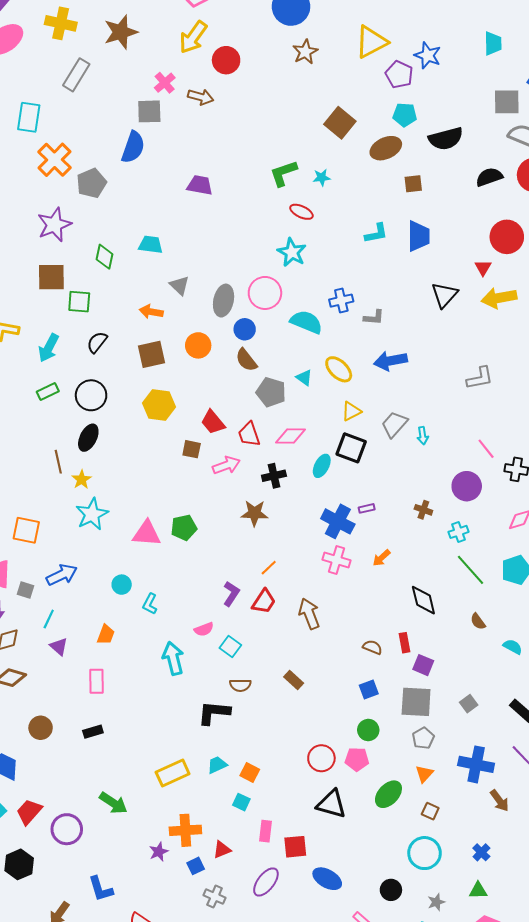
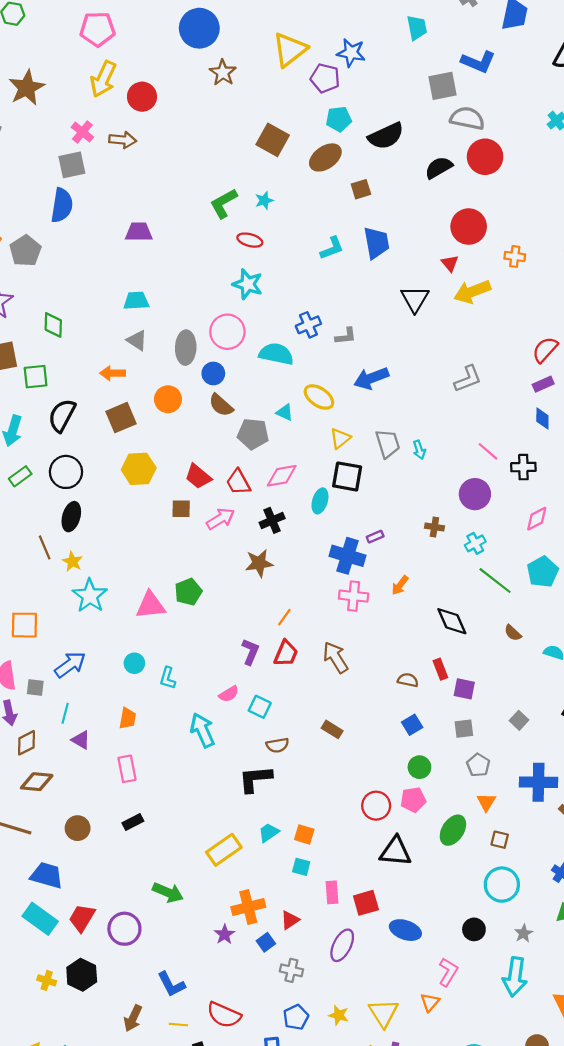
cyan trapezoid: (151, 245) -> (136, 301), moved
black semicircle: (97, 342) -> (62, 415), size x1.4
gray trapezoid: (394, 424) -> (388, 444), turned 132
gray square: (416, 702) -> (464, 729), size x0.6

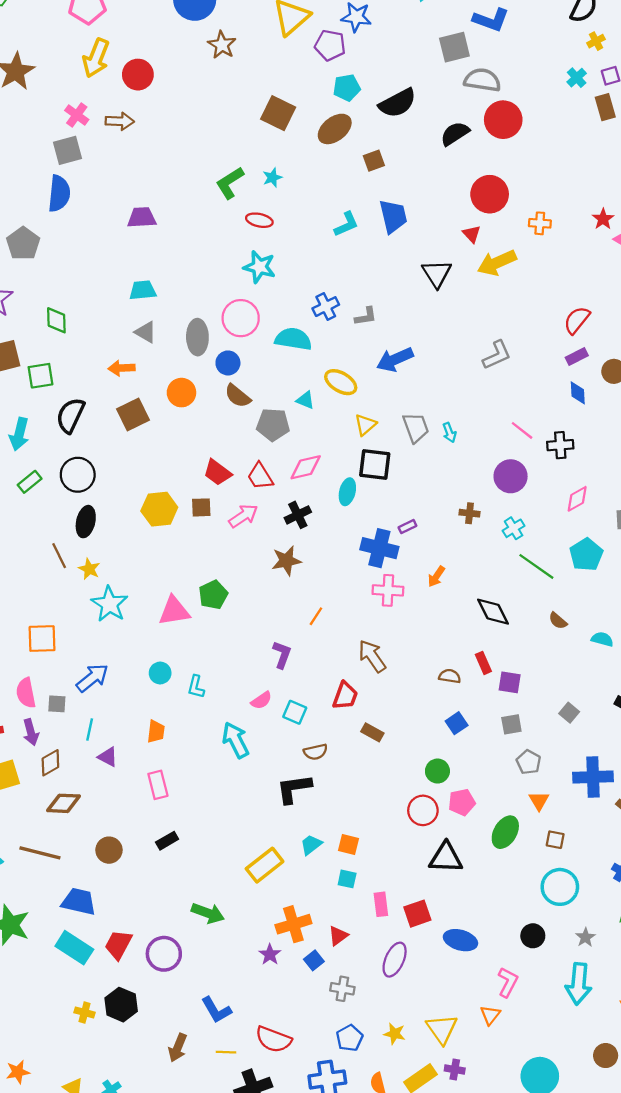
yellow hexagon: (139, 469) -> (159, 509), moved
red trapezoid: (286, 653) -> (345, 696), moved
green circle: (419, 767) -> (437, 771), moved

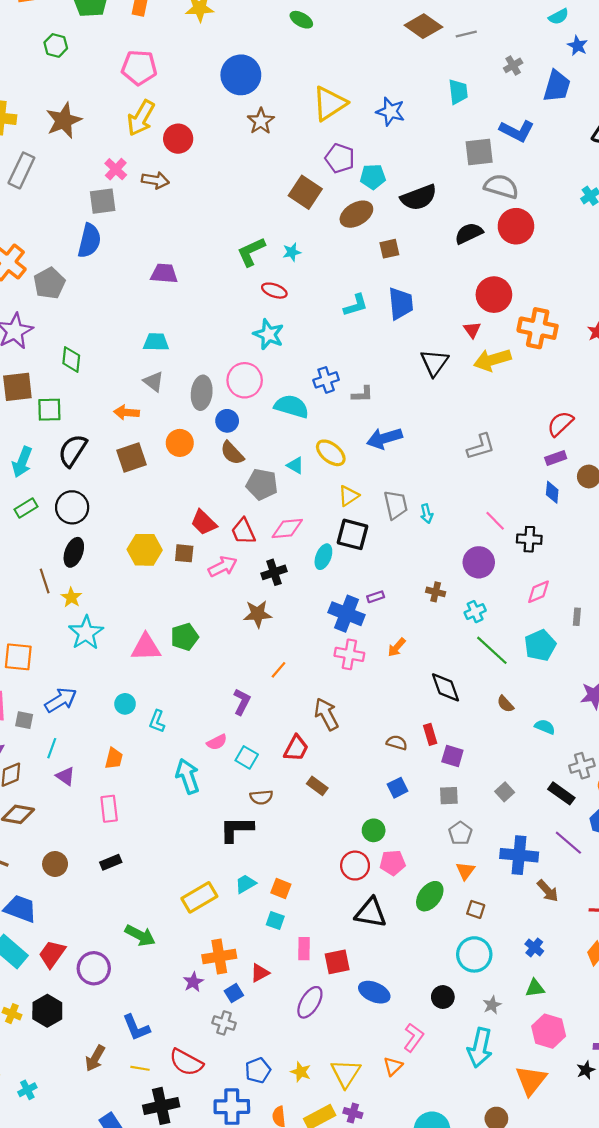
purple pentagon: (330, 45) -> (340, 158), moved
orange cross: (540, 223) -> (538, 328), size x1.8
gray cross: (342, 989) -> (224, 1023), moved

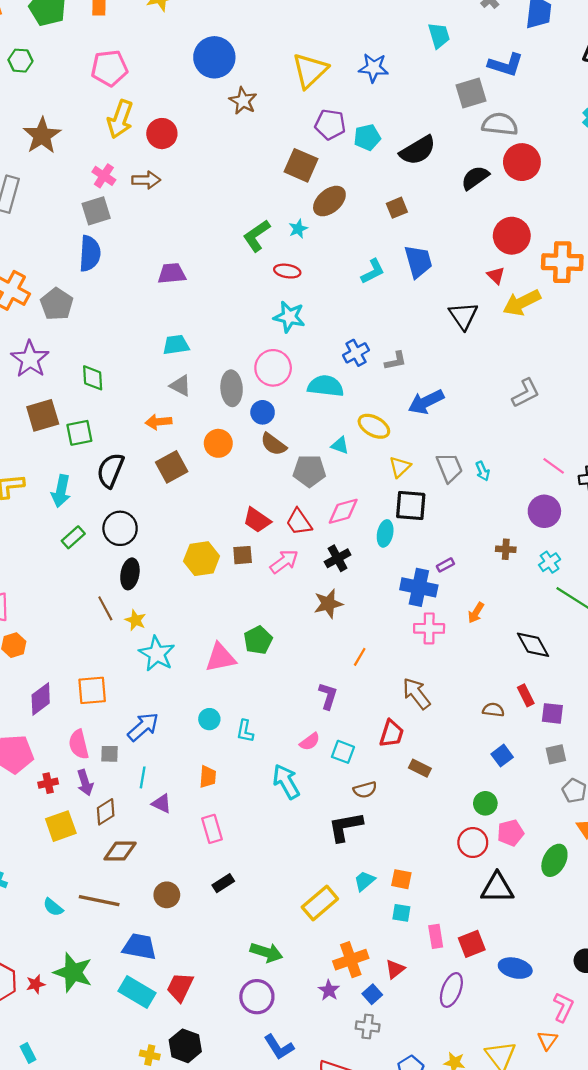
brown ellipse: (356, 214) -> (329, 201), moved
purple circle: (94, 968) -> (257, 997), moved

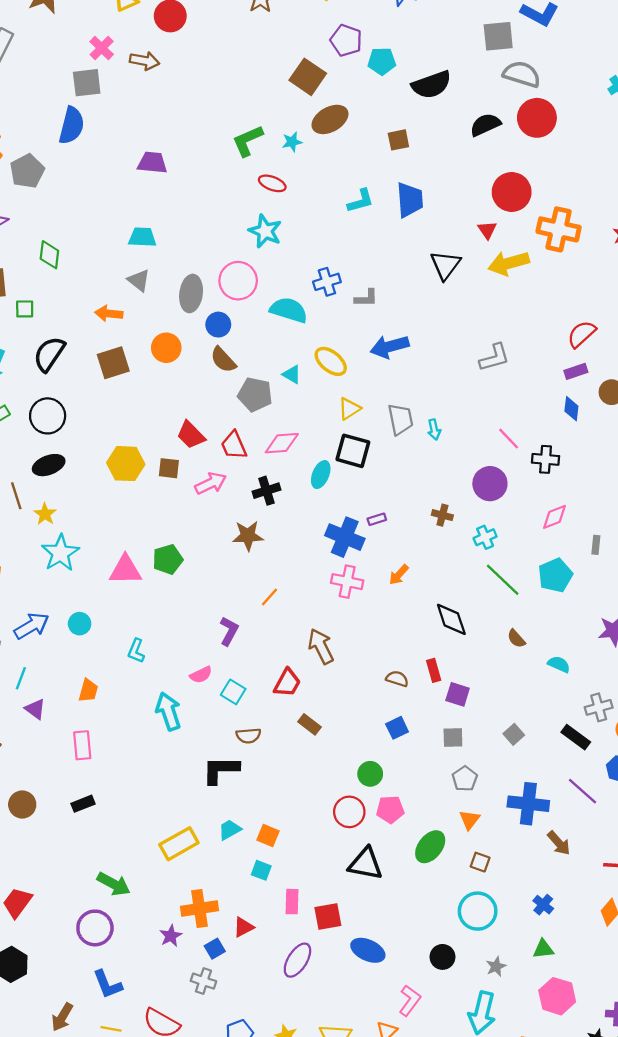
green square: (79, 433) -> (25, 309), size x0.7
black ellipse: (130, 574) -> (49, 465), turned 48
cyan circle: (209, 719) -> (80, 624), moved

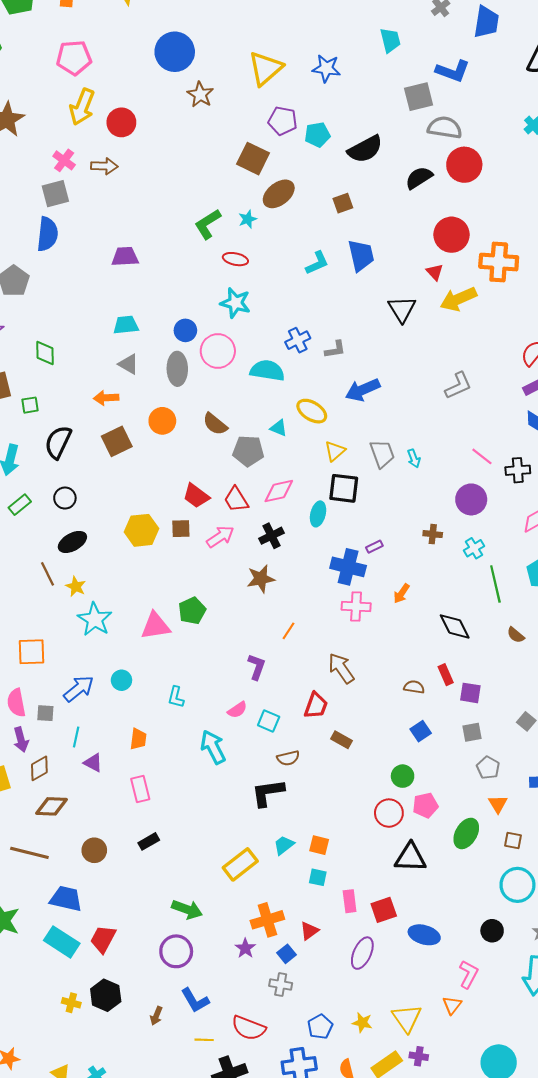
blue circle: (218, 325) -> (185, 330), moved
black circle: (48, 416) -> (65, 498), size x0.7
green line: (503, 580) -> (495, 584), turned 42
brown arrow: (62, 1017) -> (156, 1016), moved, size x0.7

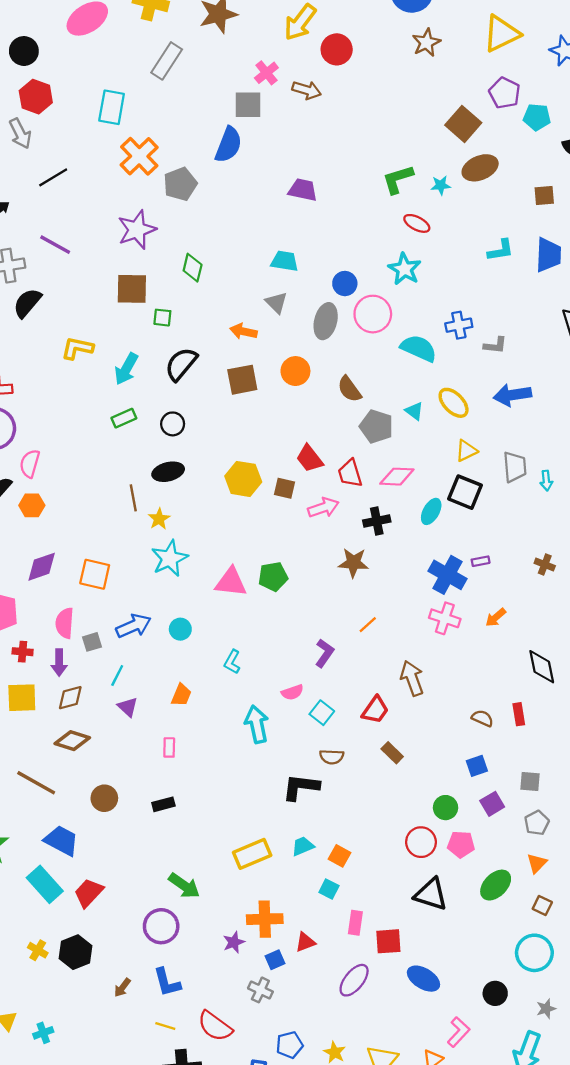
purple square: (470, 693) -> (492, 804), moved, turned 35
gray square: (45, 713) -> (92, 642), turned -36
pink rectangle: (140, 789) -> (169, 747), size x0.7

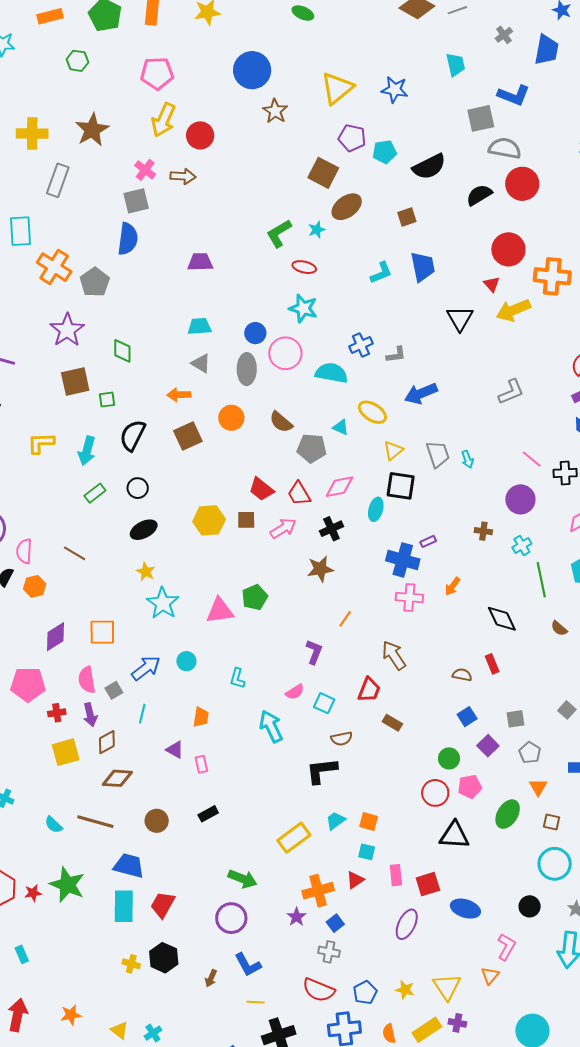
brown line: (133, 498) -> (75, 553), moved, turned -35
purple triangle: (128, 707) -> (175, 750), moved
cyan rectangle: (45, 884) -> (124, 906), turned 56
red triangle: (305, 942) -> (355, 880), moved
red semicircle: (215, 1026) -> (319, 990), moved

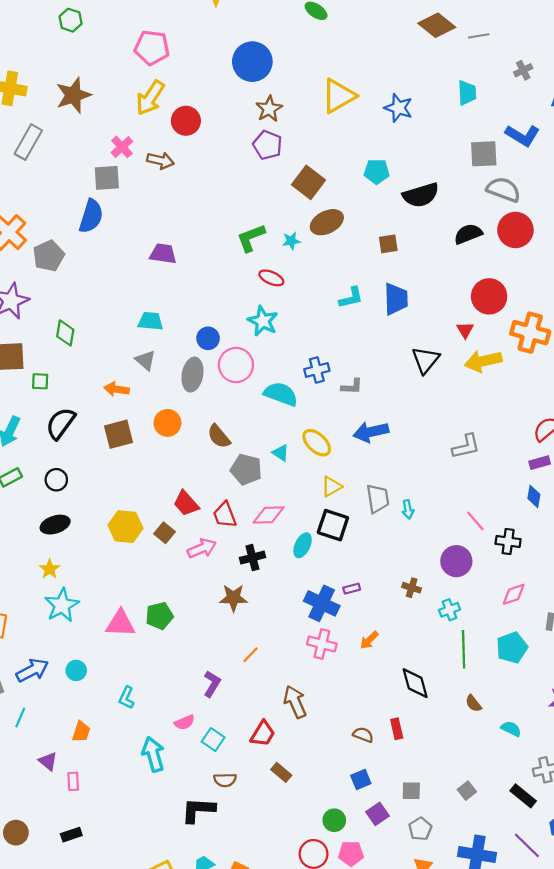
purple pentagon: (352, 138) -> (267, 145), moved
brown square: (246, 520) -> (165, 533), turned 30

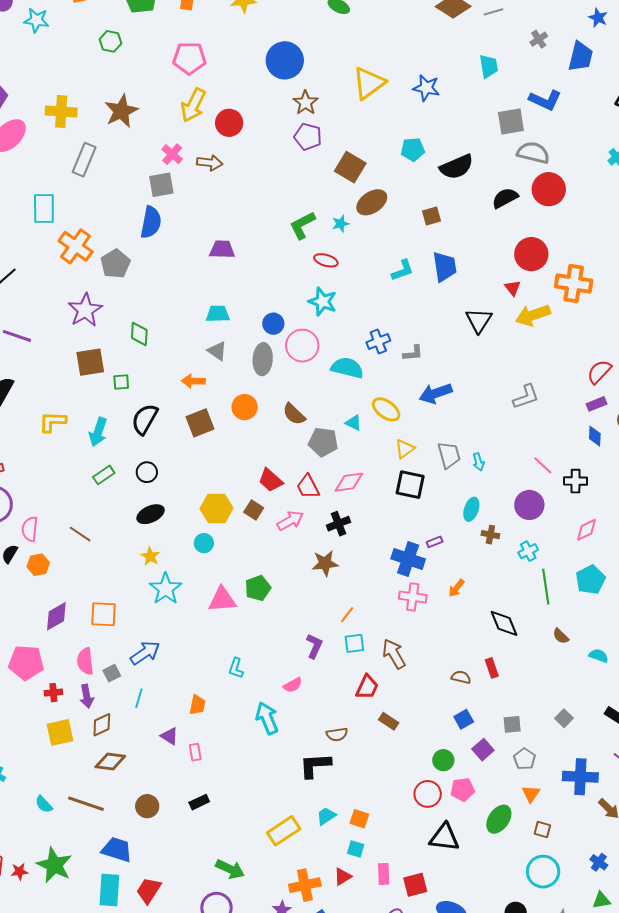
cyan ellipse: (303, 545) -> (471, 509), moved
cyan circle: (76, 670) -> (204, 543), moved
cyan square: (213, 740) -> (354, 643), moved, turned -35

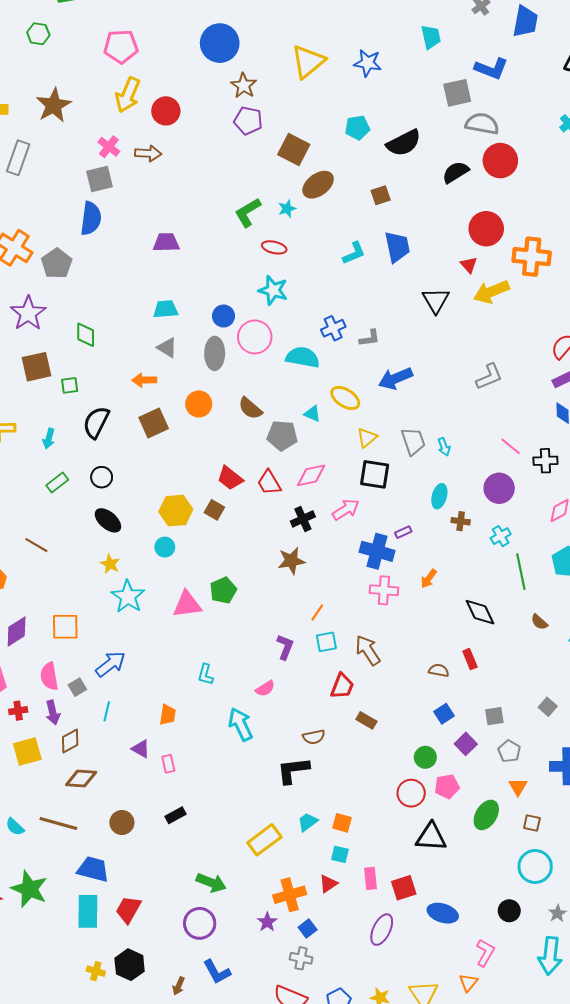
cyan arrow: (98, 432) -> (49, 439), size x0.7
black ellipse: (151, 514) -> (108, 520), turned 68
pink arrow: (290, 521) -> (346, 510), moved

